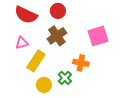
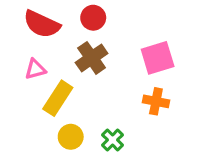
orange cross: (81, 63) -> (156, 101), moved
green cross: (65, 78) -> (113, 140), moved

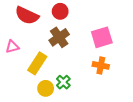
pink triangle: (35, 69) -> (12, 47), moved
green cross: (113, 140) -> (63, 82), moved

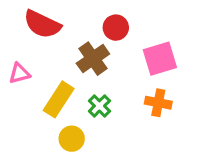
red circle: (60, 11) -> (116, 28), moved
green cross: (63, 82) -> (99, 106), moved

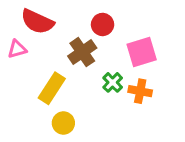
pink triangle: (19, 73) -> (17, 49), moved
green cross: (99, 106) -> (113, 82), moved

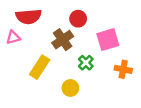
red semicircle: (37, 22) -> (29, 16), turned -30
orange cross: (140, 91) -> (123, 69), moved
yellow circle: (63, 123) -> (70, 88), moved

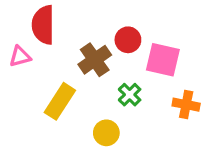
red semicircle: (29, 16) -> (43, 25), turned 95
red circle: (78, 19) -> (128, 40), moved
pink square: (108, 40) -> (163, 60), turned 30

